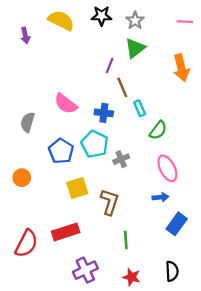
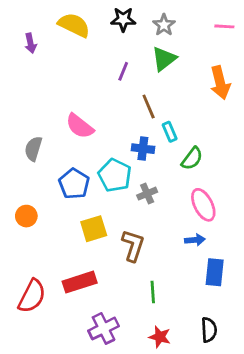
purple line: (110, 66) -> (123, 71), moved
blue cross: (104, 113) -> (143, 149), moved
blue rectangle: (177, 224) -> (215, 272), turned -30

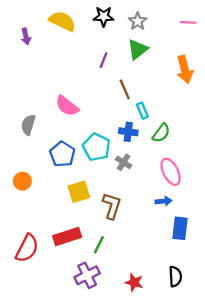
blue cross: (143, 149) -> (128, 132), moved
gray cross: (147, 194) -> (124, 162), turned -35
green line: (153, 292) -> (99, 245), moved, turned 30

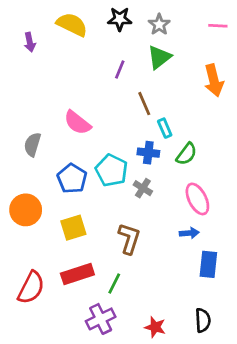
orange circle: (22, 181) -> (26, 210), size x1.5
yellow square: (79, 192) -> (73, 228), moved

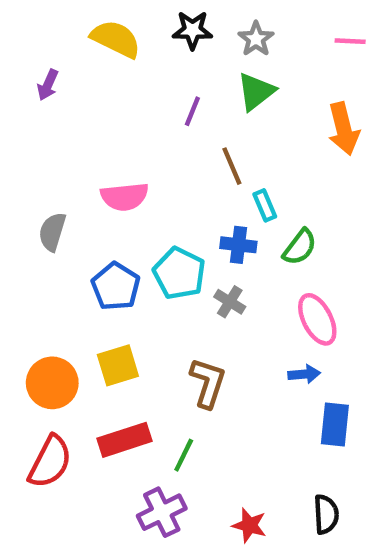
purple arrow: (30, 42) -> (48, 85), moved, turned 36
pink semicircle: (77, 123) -> (125, 197), turned -44
orange circle: (26, 210) -> (52, 383), moved

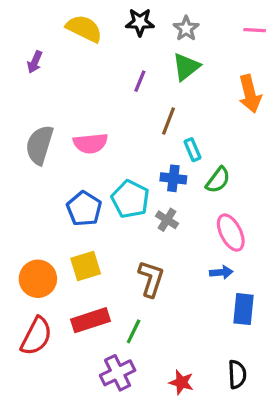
brown line: (232, 166) -> (169, 121), turned 44
gray semicircle: (52, 232) -> (39, 145), moved, size x1.4

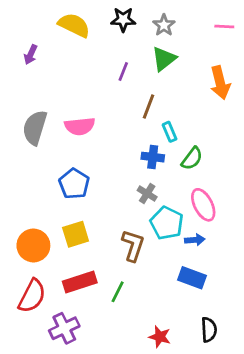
cyan pentagon: (130, 199) -> (167, 223), moved
blue rectangle: (243, 309) -> (192, 278), moved, turned -76
purple cross: (118, 373) -> (64, 328), moved

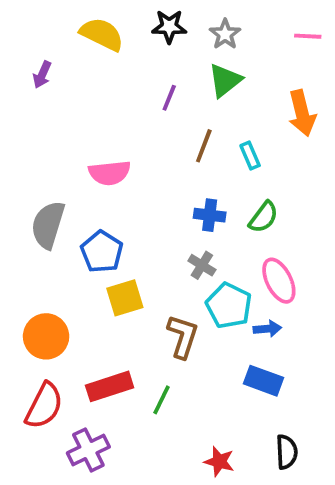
gray semicircle: (35, 128) -> (48, 225), moved
cyan rectangle: (170, 132) -> (250, 155), moved
yellow square: (76, 234) -> (125, 298), moved

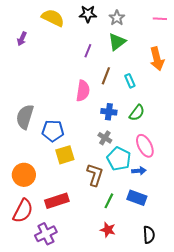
pink semicircle: (110, 173) -> (83, 91), moved, turned -75
blue pentagon: (102, 252) -> (53, 131), turned -30
green line: (161, 400) -> (109, 201), moved
red star: (219, 462) -> (108, 230), moved

